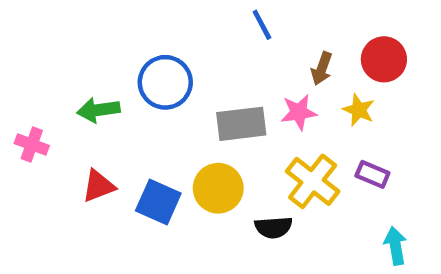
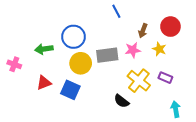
yellow circle: (218, 188) -> (81, 63), moved
black semicircle: (273, 227) -> (121, 101), turned 42

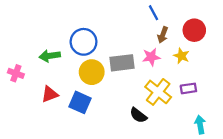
blue line: (116, 11) -> (153, 13), moved
purple rectangle: (165, 78) -> (188, 88), turned -32

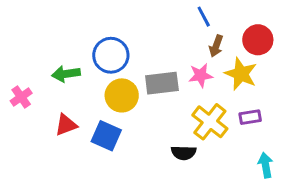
yellow star: (181, 56) -> (241, 74), size x1.5
pink cross: (16, 73) -> (21, 97), turned 35
black semicircle: (138, 115) -> (184, 153), turned -36

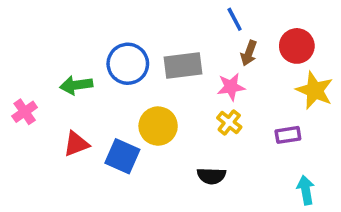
yellow star: (241, 74) -> (315, 90), moved
gray rectangle: (162, 83) -> (183, 66), moved
yellow circle: (122, 95) -> (158, 126), moved
yellow cross: (210, 122) -> (229, 122), moved, size x0.6

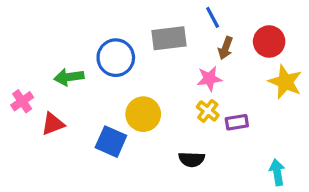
gray rectangle: (183, 66) -> (169, 38), moved
purple rectangle: (288, 135) -> (237, 122), moved
red triangle: (76, 144) -> (53, 124), moved

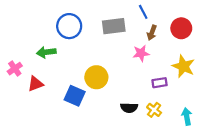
blue circle: (116, 58) -> (69, 26), moved
yellow star: (285, 82) -> (183, 66), moved
yellow cross: (208, 111) -> (154, 110), moved

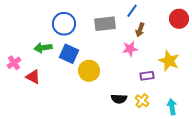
blue line: (143, 12) -> (132, 11), turned 64
red circle: (181, 28) -> (179, 19), moved
red triangle: (35, 84) -> (33, 77), turned 49
blue square: (75, 96) -> (69, 54), moved

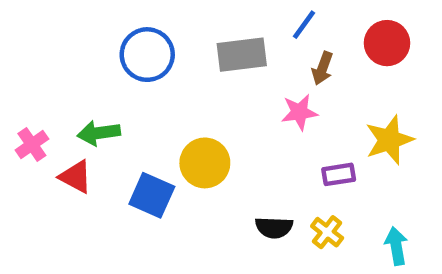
red circle: (179, 19) -> (387, 43), moved
green arrow: (43, 48) -> (99, 133), moved
blue square: (69, 54) -> (152, 195), moved
yellow star: (169, 61) -> (389, 140), turned 30

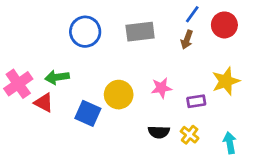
blue line: (304, 25) -> (192, 14), moved
pink star: (299, 112) -> (161, 88), moved
pink cross: (32, 144) -> (18, 84), size x1.5

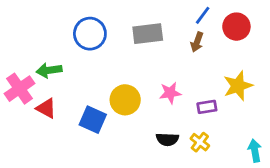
green arrow: (57, 77) -> (49, 70), moved
cyan arrow: (230, 143) -> (255, 151), moved

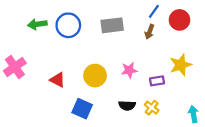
green arrow: (49, 70) -> (37, 24), moved
red triangle: (46, 108) -> (58, 80), moved
blue square: (93, 120) -> (82, 109), moved

